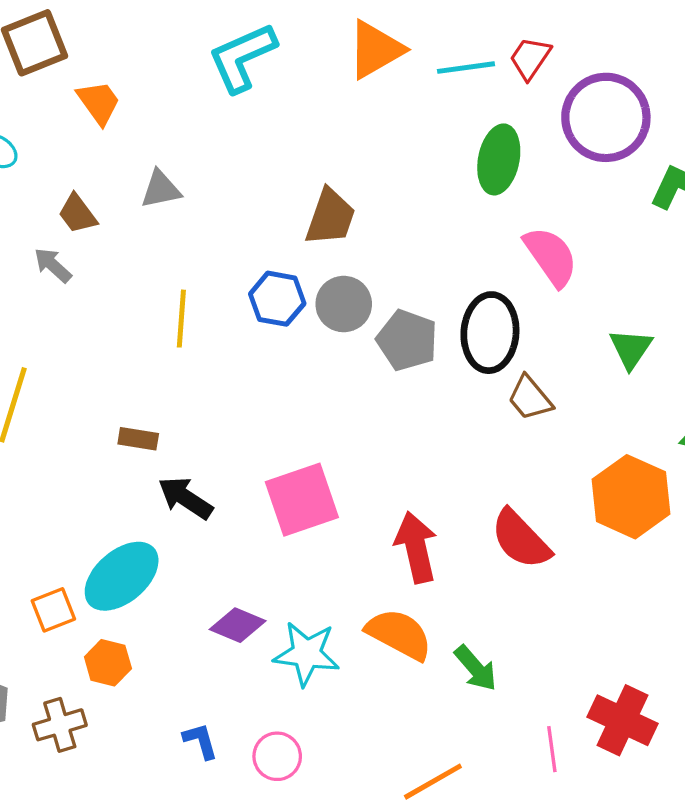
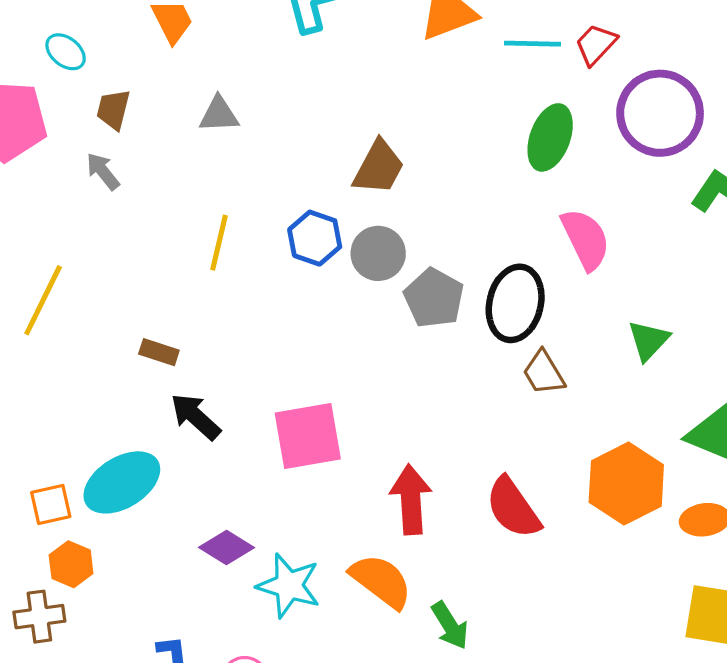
brown trapezoid: (77, 214) -> (113, 110), moved, turned 42
orange hexagon: (108, 663) -> (71, 564), moved

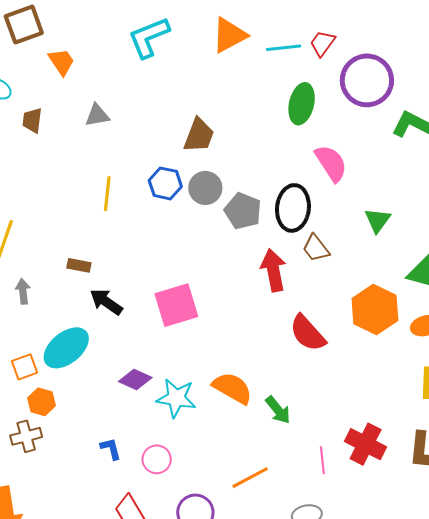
gray arrow: (103, 171) -> (23, 291), moved, turned 40
red arrow: (411, 499) -> (273, 270), moved

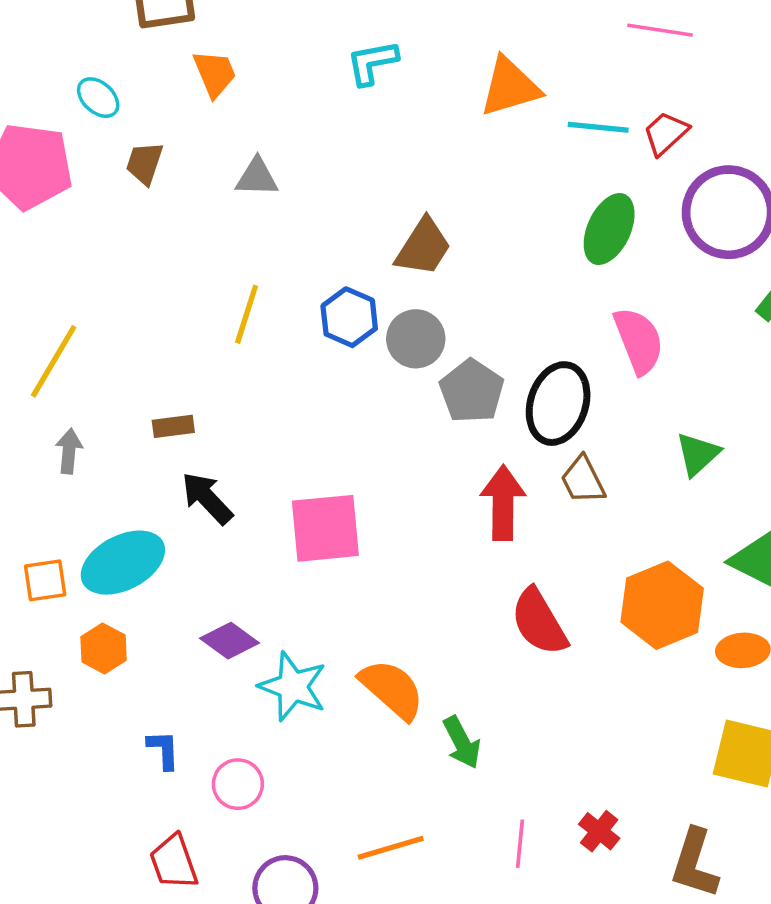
cyan L-shape: (149, 37) -> (372, 63), size x0.7
brown rectangle: (79, 265) -> (173, 426), turned -30
orange hexagon: (42, 402) -> (104, 648), moved
red cross: (366, 444) -> (599, 831), size x0.6

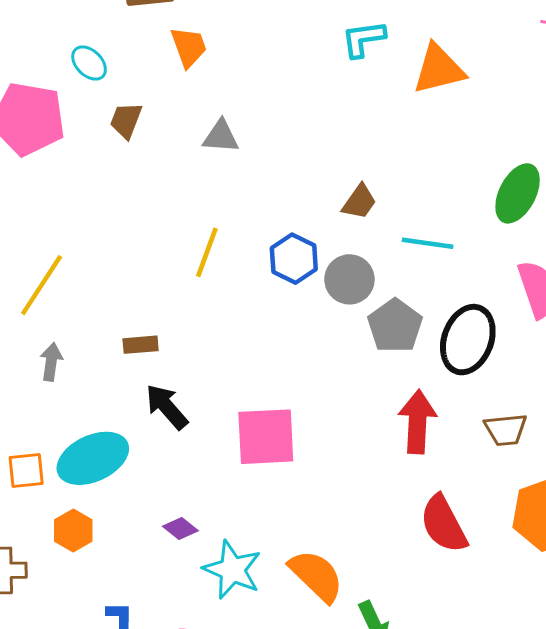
cyan L-shape: (372, 63) -> (363, 39), moved
cyan line: (598, 127) -> (428, 243), moved
brown trapezoid: (423, 247) -> (359, 202), size x0.7
brown trapezoid: (583, 480) -> (506, 430), moved, turned -72
purple diamond: (230, 641) -> (180, 529), size x0.7

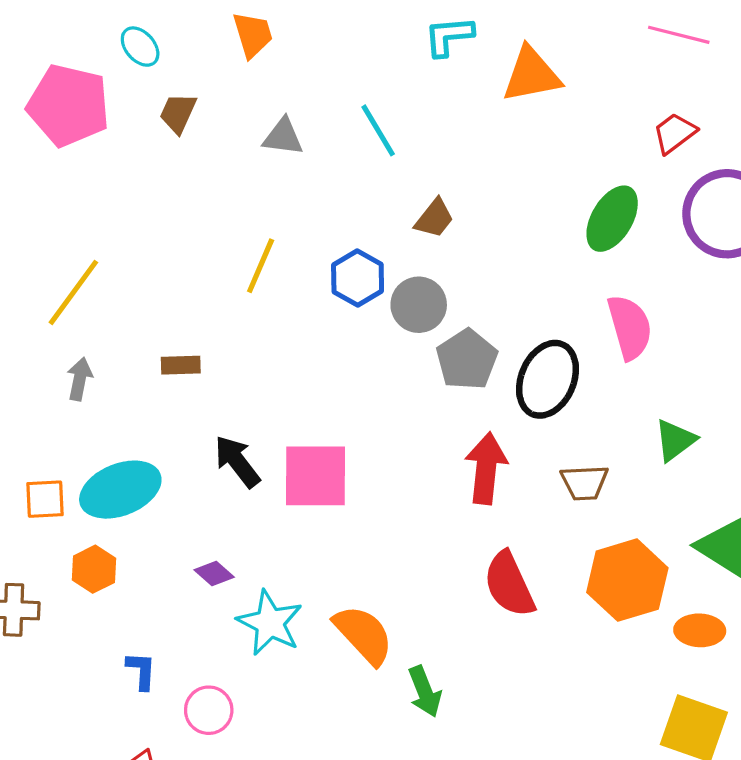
cyan line: (428, 243) -> (378, 130), moved, turned 48
black arrow: (167, 407) -> (237, 462), moved

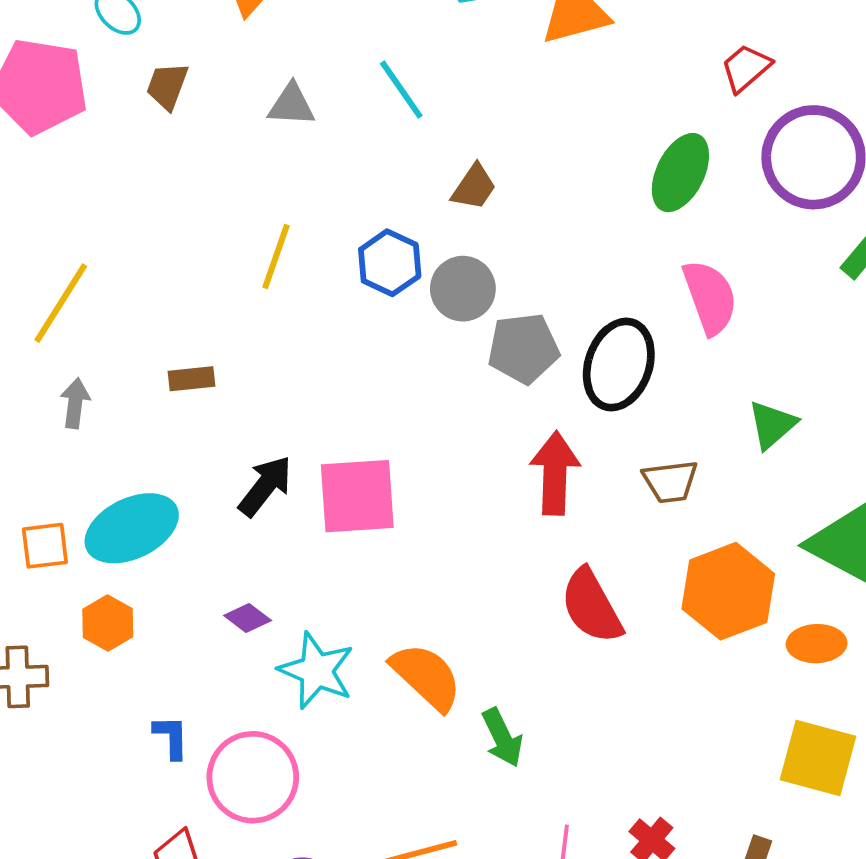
gray pentagon: (467, 359) -> (523, 348), turned 30
black arrow: (237, 462) -> (265, 486), turned 80
pink circle: (209, 710) -> (253, 777), size x1.6

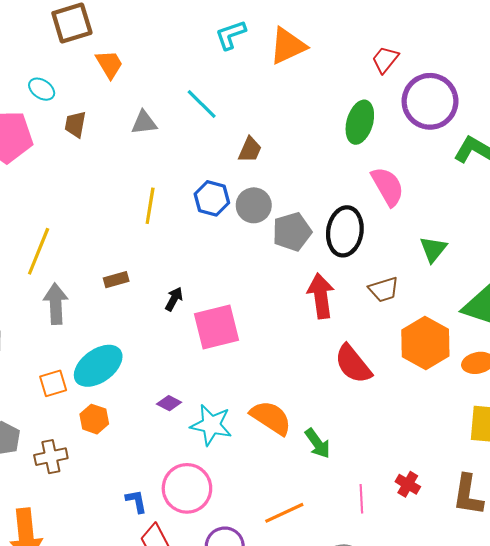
gray arrow: (75, 403) -> (56, 304), size x1.5
black arrow: (265, 486) -> (174, 299), moved, size x0.7
blue L-shape: (171, 737) -> (136, 501), moved

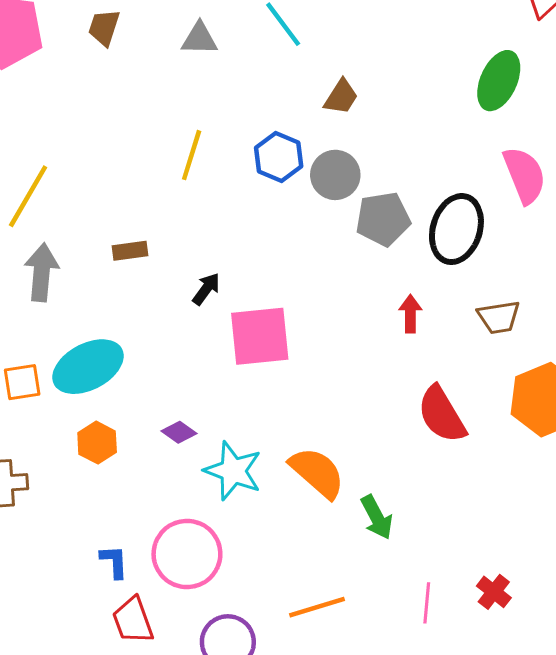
red arrow: (321, 296) -> (410, 314), size x0.6
orange hexagon: (94, 419) -> (97, 443), moved

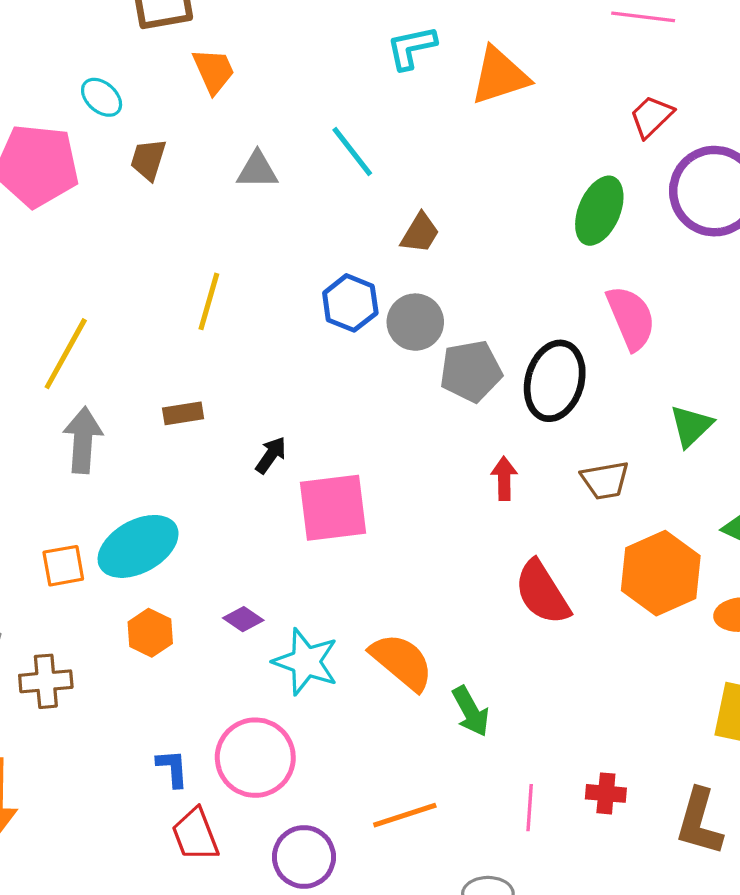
yellow line: (192, 155) -> (209, 301), moved
red cross: (494, 592) -> (606, 793), turned -32

